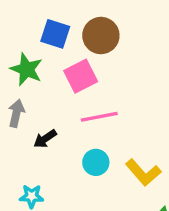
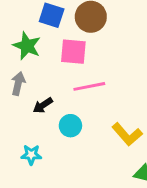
pink square: (81, 76) -> (73, 52), turned 32
cyan circle: (96, 162) -> (70, 126), moved

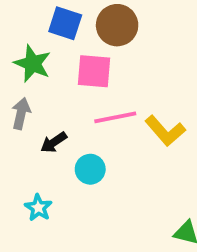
yellow L-shape: (127, 134) -> (165, 131), moved
cyan star: (31, 155) -> (38, 208), turned 30

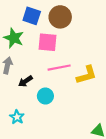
yellow L-shape: (165, 131) -> (87, 75), turned -65

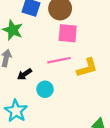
pink square: (48, 42) -> (68, 33), moved
cyan star: (17, 117) -> (16, 111), size x1.5

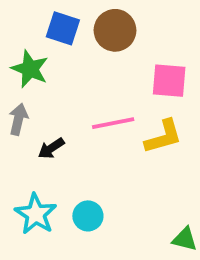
pink square: (68, 33) -> (169, 81), moved
cyan circle: (45, 89) -> (88, 216), moved

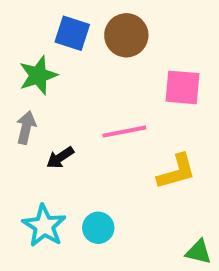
green star: (30, 69) -> (38, 75), turned 30
yellow L-shape: (163, 137) -> (176, 172), moved

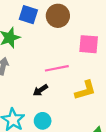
black arrow: (60, 158) -> (40, 90), moved

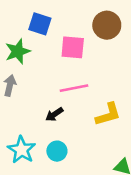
brown circle: (58, 16) -> (107, 25), moved
pink square: (89, 44) -> (73, 47), moved

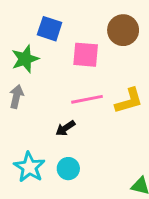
yellow L-shape: (108, 114) -> (129, 101), moved

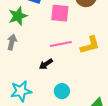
cyan star: (29, 167) -> (21, 91), turned 30
cyan circle: (68, 169) -> (62, 91), moved

